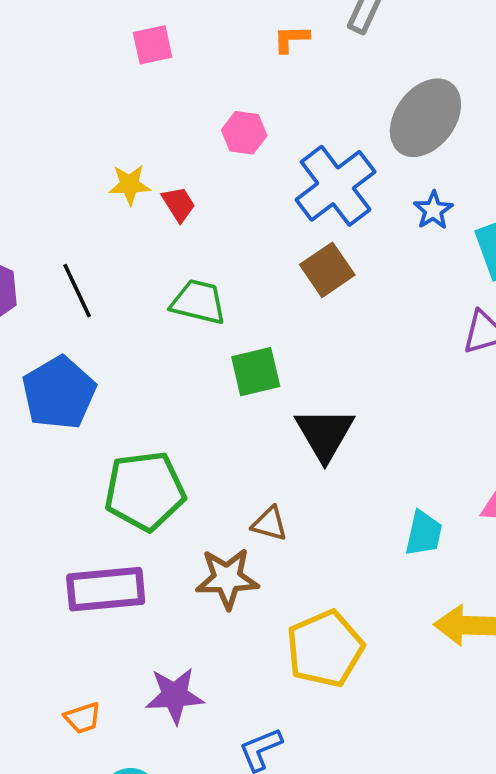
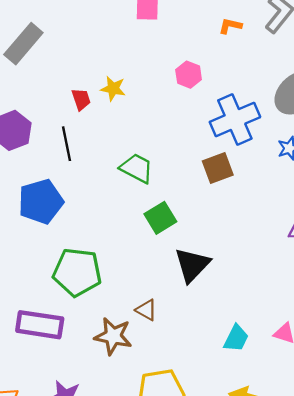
red trapezoid: (179, 204) -> (81, 99), moved
green square: (256, 372) -> (160, 218), turned -32

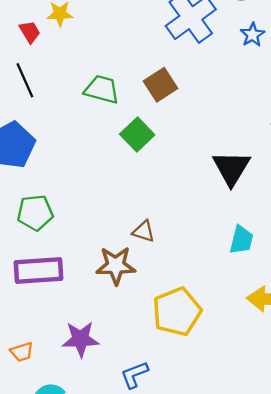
brown square: (218, 168) -> (161, 85), moved
black triangle: (192, 265) -> (231, 168), moved
green pentagon: (77, 272) -> (35, 213), moved, size x0.7

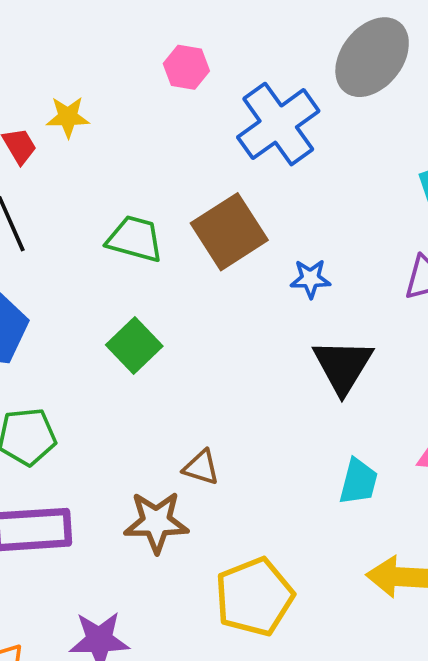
blue star: (252, 35) -> (310, 279), moved, turned 30
brown square: (161, 85) -> (229, 232), size x1.4
green square: (137, 135) -> (134, 346), moved

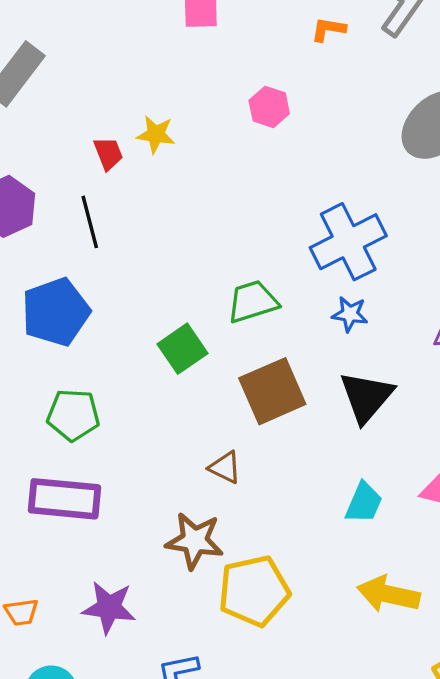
blue cross: (278, 124) -> (348, 242), moved
brown square: (229, 232) -> (272, 391), moved
green trapezoid: (135, 239) -> (253, 302), moved, turned -42
brown star: (156, 522) -> (195, 541), moved

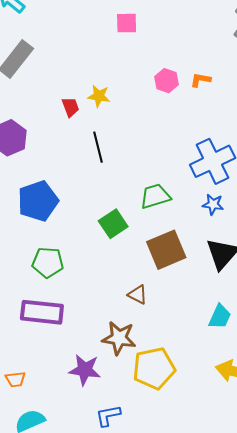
orange L-shape: (328, 29) -> (201, 80), moved
black line: (90, 222) -> (98, 147), moved
purple star: (109, 608) -> (85, 370), moved

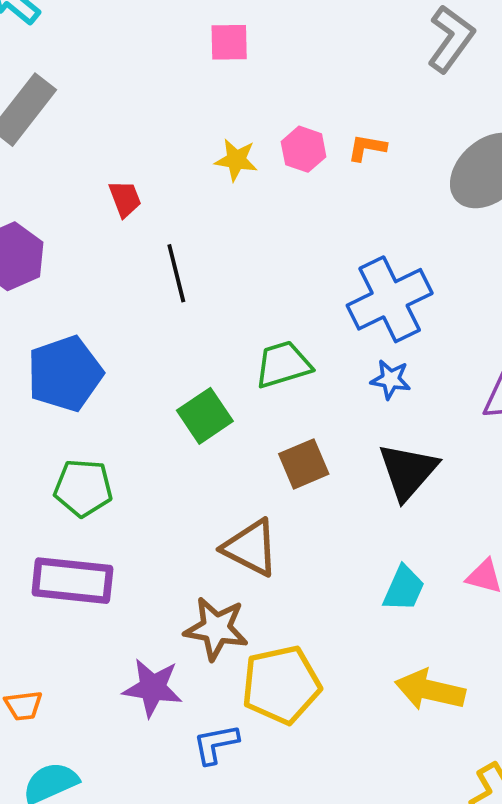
yellow star: (99, 96) -> (236, 160), moved
brown square: (166, 250) -> (304, 464), size x0.7
brown triangle: (138, 295) -> (251, 548), size x1.6
blue L-shape: (108, 416) -> (216, 744), moved

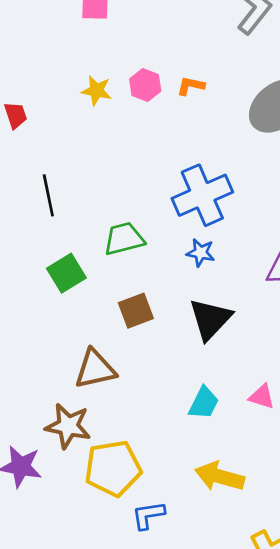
black line: (176, 273) -> (48, 195), moved
brown triangle: (251, 548) -> (95, 369), turned -42
blue L-shape: (216, 744) -> (148, 515), moved

